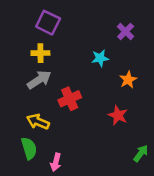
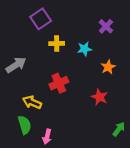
purple square: (48, 23) -> (41, 19), turned 30
yellow cross: (40, 53) -> (57, 43), moved
gray arrow: (39, 80) -> (16, 65), moved

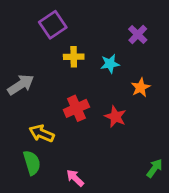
red star: (100, 97) -> (115, 117), moved
pink arrow: (47, 137) -> (75, 178), moved, turned 120

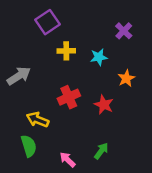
green arrow: (154, 168) -> (101, 151), moved

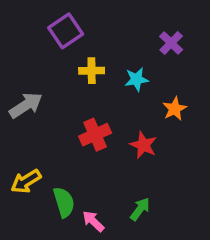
yellow arrow: (38, 120) -> (26, 181), moved, turned -55
green semicircle: (29, 146) -> (64, 202), moved

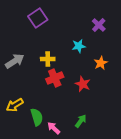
yellow cross: (92, 71) -> (48, 59), moved

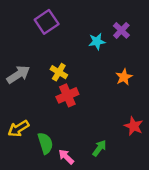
cyan star: (79, 46) -> (97, 41), moved
yellow cross: (48, 59) -> (59, 72), turned 32
red star: (83, 84) -> (134, 126), moved

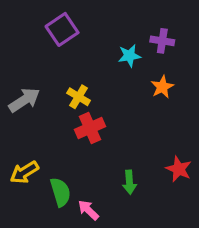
purple cross: (121, 30) -> (162, 41), turned -35
orange star: (124, 77) -> (162, 87), moved
green arrow: (99, 148) -> (129, 182), moved, turned 140

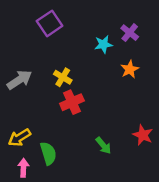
purple cross: (162, 41) -> (130, 33), turned 30
green arrow: (129, 182) -> (103, 145), turned -36
pink arrow: (88, 210) -> (23, 168), moved, turned 48

